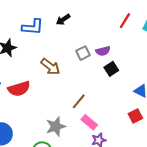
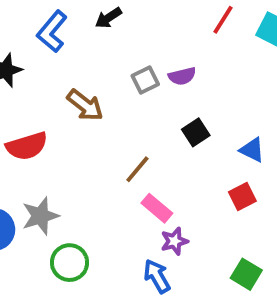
blue L-shape: (33, 27) -> (52, 31), turned 125
black square: (111, 69) -> (196, 132), moved
gray star: (56, 126) -> (40, 216), moved

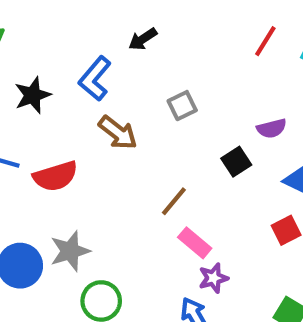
blue L-shape: (52, 31) -> (95, 79), moved
purple semicircle: (182, 76) -> (272, 128), moved

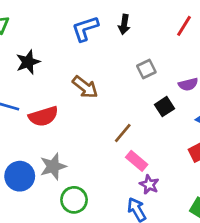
black arrow: (143, 39) -> (124, 24), moved, turned -48
blue L-shape: (95, 79) -> (85, 29), moved, turned 32
gray square: (182, 106) -> (146, 69), moved
purple star: (213, 278) -> (149, 185), turned -30

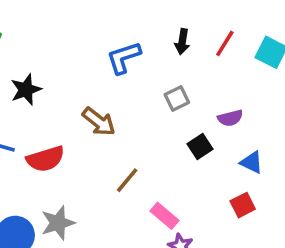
black arrow: (124, 24) -> (182, 42), moved
blue L-shape: (85, 29) -> (124, 58), moved
brown line: (123, 133) -> (127, 180), moved

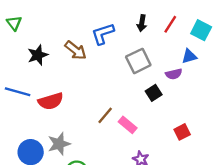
gray square: (177, 99) -> (138, 61), size x1.5
brown arrow: (99, 122) -> (76, 50), moved
blue triangle: (252, 162) -> (189, 56), moved, turned -42
pink rectangle: (164, 216) -> (128, 125), moved

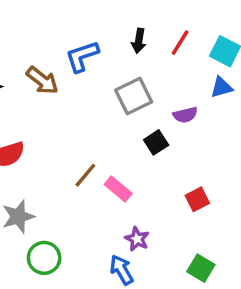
blue triangle: (189, 56) -> (221, 87), moved

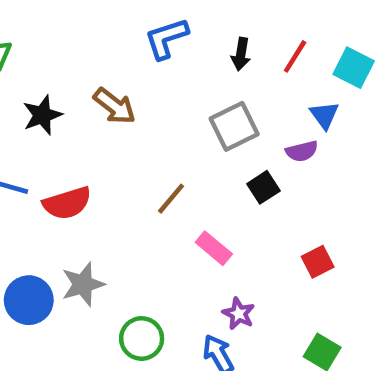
blue L-shape: (82, 56) -> (166, 38), moved
blue triangle: (221, 87) -> (324, 115), moved, turned -50
brown line: (85, 175) -> (171, 199), moved
green circle: (44, 258) -> (142, 338), moved

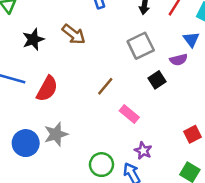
red semicircle: (67, 203) -> (47, 89), turned -44
red square: (318, 262) -> (192, 134), moved
green circle: (142, 338) -> (101, 165), moved

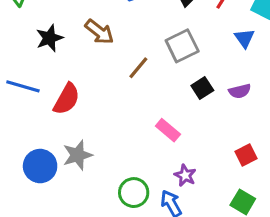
purple semicircle: (179, 60) -> (240, 91), moved
brown line: (105, 86) -> (138, 68), moved

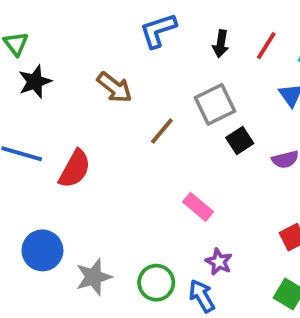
black star: (49, 38) -> (35, 82), moved
black square: (202, 88) -> (240, 140), moved
gray star: (78, 155) -> (94, 277), moved

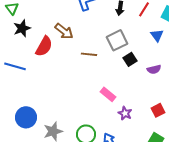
brown line: (162, 131) -> (89, 54), turned 56
red semicircle: (75, 169) -> (44, 46), moved
purple star: (219, 262) -> (125, 113), moved

